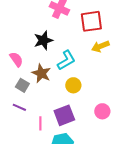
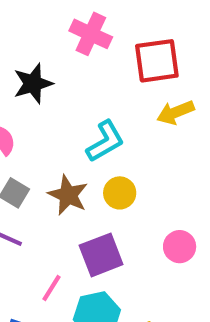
black star: (43, 40) -> (33, 84), moved
brown star: (41, 73) -> (68, 195), moved
pink line: (40, 123) -> (52, 288), moved, turned 32

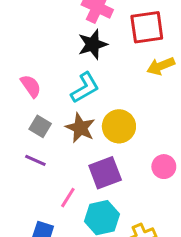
black star: (33, 84) -> (93, 44), moved
cyan L-shape: (105, 141) -> (85, 88), moved
yellow circle: (120, 193) -> (119, 126), size x1.4

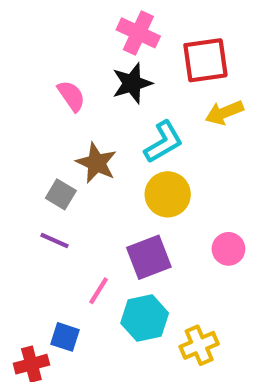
pink semicircle: (31, 86) -> (71, 96), moved
cyan L-shape: (85, 88) -> (163, 142), moved
brown star: (80, 128) -> (96, 163), moved

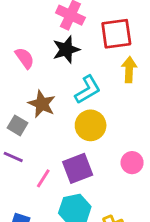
yellow arrow: (224, 113) -> (129, 70), turned 115
pink line: (99, 291) -> (43, 178), moved

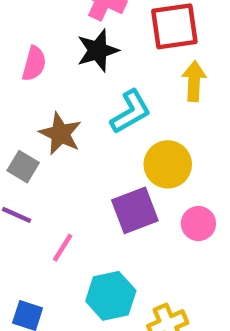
pink semicircle: (25, 58) -> (34, 64), turned 50
yellow circle: (91, 125) -> (168, 164), moved
purple square: (78, 168) -> (135, 210), moved

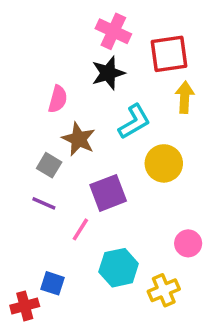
pink semicircle: (34, 64) -> (58, 99), moved
purple square: (135, 210) -> (108, 193), moved
pink circle: (198, 224) -> (188, 243), moved

